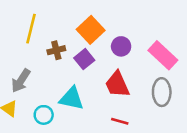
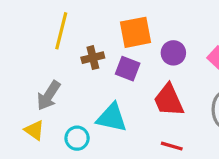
orange square: (91, 30) -> (135, 32), turned 32
purple square: (84, 59) -> (128, 69), turned -30

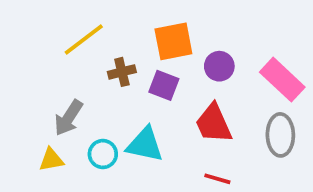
yellow line: (61, 31) -> (84, 39), turned 39
yellow triangle: (34, 130) -> (51, 160), turned -45
cyan circle: (77, 138) -> (103, 154), moved

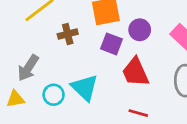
purple square: (164, 85) -> (111, 44), moved
cyan triangle: (145, 144) -> (85, 88), turned 32

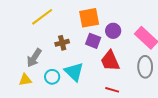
brown cross: (68, 34) -> (62, 43), moved

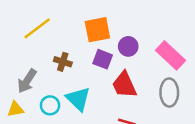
brown cross: (62, 43) -> (63, 62), turned 32

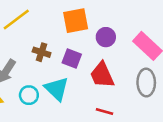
purple square: (103, 59) -> (72, 59), moved

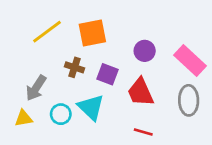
orange square: (76, 21) -> (92, 33), moved

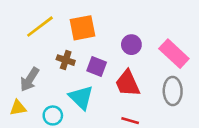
cyan circle: (61, 114) -> (53, 115), moved

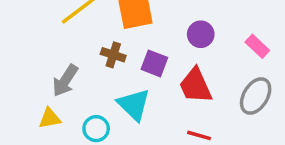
pink rectangle: (174, 54) -> (257, 46), size x0.6
gray ellipse: (173, 91) -> (256, 96), turned 32

